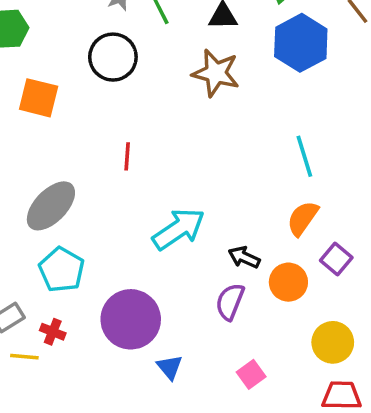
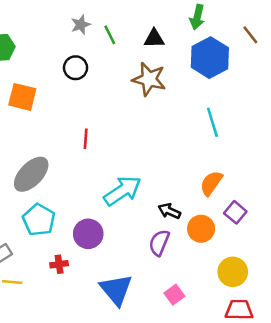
black circle: (113, 57) -> (76, 68), size x0.7
cyan line: (304, 156) -> (212, 122), moved
purple circle: (131, 319) -> (88, 234), moved, size x0.7
red cross: (53, 332) -> (59, 264), moved, turned -30
blue triangle: (170, 367) -> (116, 290), size x1.8

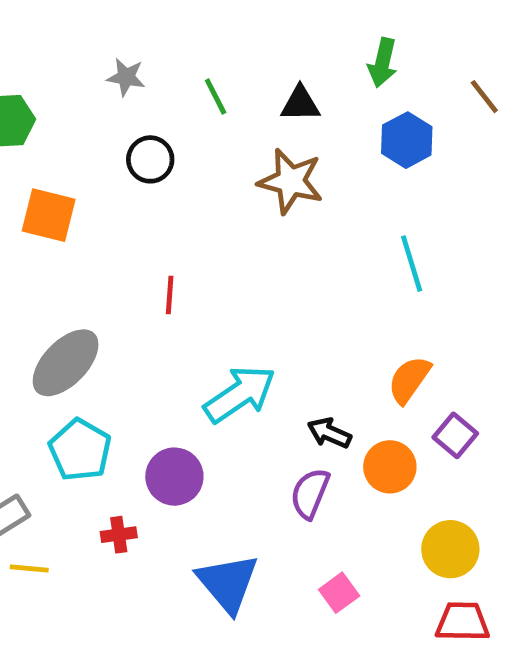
gray star: (81, 25) -> (126, 77), moved, turned 30
blue hexagon: (210, 58) -> (407, 140), size x0.7

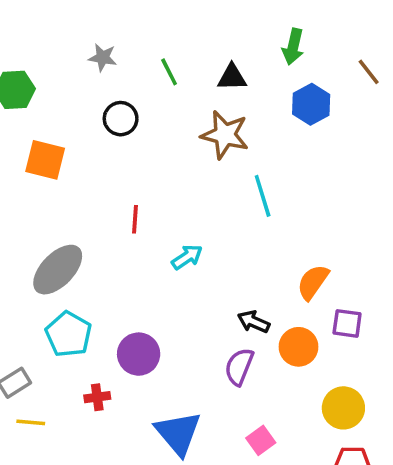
cyan line: (412, 264) -> (263, 196), moved
cyan arrow: (240, 394) -> (187, 257), moved, size x0.6
purple square: (455, 435) -> (347, 323), turned -32

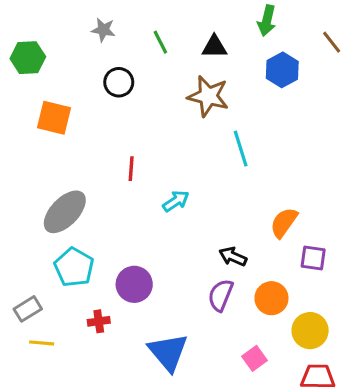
orange circle: (299, 347) -> (271, 298), moved
pink square: (261, 440) -> (255, 358), moved

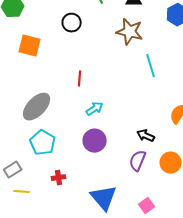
cyan arrow: (176, 201) -> (95, 109), moved
purple circle: (134, 284) -> (95, 141), moved
pink square: (255, 358) -> (147, 206), moved

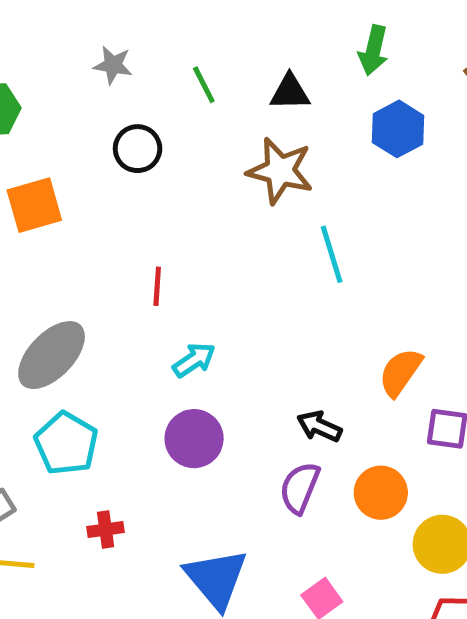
orange square: (30, 46) -> (34, 205), turned -30

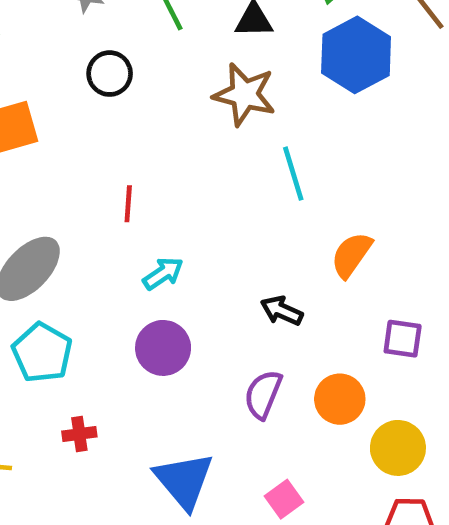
blue hexagon: (398, 129) -> (356, 55), size x1.4
orange semicircle: (400, 372) -> (351, 255), moved
black arrow: (319, 426) -> (282, 311), moved

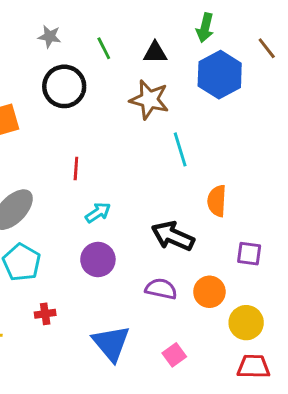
black circle: (110, 74) -> (64, 86), size x1.5
orange semicircle: (351, 255) -> (217, 201), turned -32
black arrow: (282, 311) -> (173, 236), size x1.6
purple semicircle: (263, 394) -> (161, 289), turned 80

